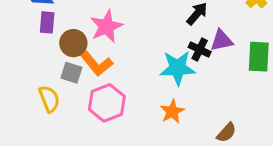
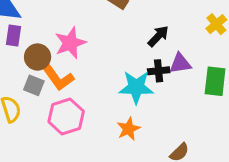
black cross: (200, 50) -> (159, 71), turned -35

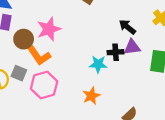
black arrow: (158, 36) -> (127, 27), moved, turned -96
gray square: (34, 85) -> (19, 73), moved
cyan star: (136, 87) -> (98, 64), size x0.7

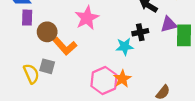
pink star: (49, 29) -> (87, 18), moved
purple triangle: (132, 47) -> (169, 24), moved
pink hexagon: (44, 85) -> (104, 81), moved

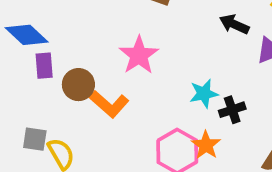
black cross: (140, 32) -> (232, 110), moved
gray square: (47, 66) -> (35, 139), moved

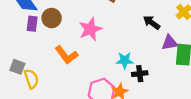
brown circle: (78, 85) -> (52, 18), moved

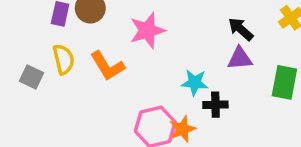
purple triangle: (170, 43) -> (240, 58), moved
yellow semicircle: (31, 79) -> (64, 59), moved

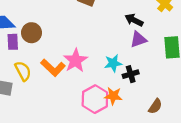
pink star: (147, 31) -> (75, 60), moved
orange star: (182, 129) -> (113, 96), turned -30

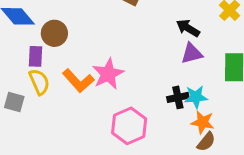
purple rectangle: (13, 42) -> (36, 56), moved
cyan star: (113, 63) -> (196, 97), moved
orange star: (113, 96) -> (203, 122), moved

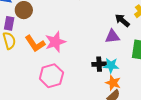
black arrow: (188, 28) -> (122, 20), moved
pink hexagon: (129, 126) -> (51, 76), moved

